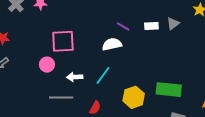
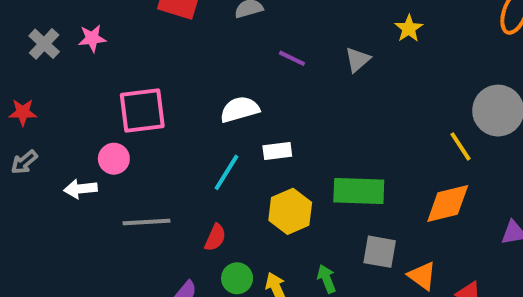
white rectangle: (151, 26) -> (277, 151), moved
purple line: (123, 27) -> (292, 58), moved
white arrow: (75, 77) -> (81, 189), moved

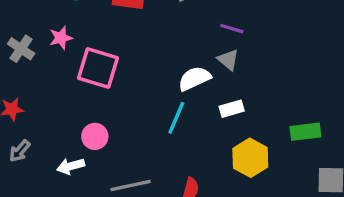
gray triangle: (358, 60) -> (228, 60), moved, turned -30
pink square: (142, 110) -> (98, 68), moved, turned 33
cyan line: (227, 172) -> (176, 118), moved
green rectangle: (359, 191) -> (305, 132), size x0.7

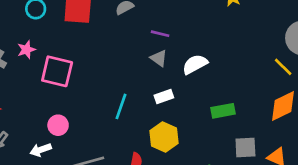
white semicircle: (194, 78) -> (195, 64), moved
yellow hexagon: (250, 158) -> (164, 137), moved

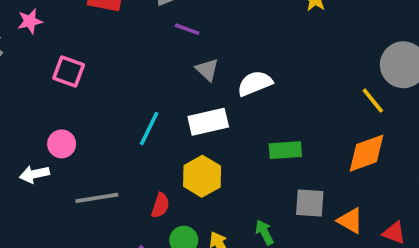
purple line: (160, 34) -> (187, 29), moved
pink star: (26, 50) -> (30, 21), moved
pink square: (57, 71) -> (69, 71), size x0.7
white rectangle: (164, 96) -> (208, 122), size x1.5

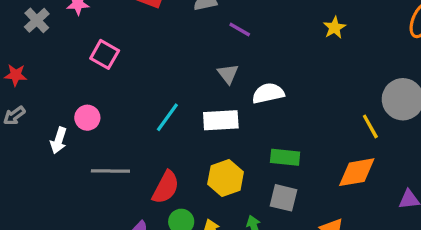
purple line: (187, 29) -> (240, 29), moved
white arrow: (34, 174) -> (59, 140), turned -70
yellow hexagon: (202, 176) -> (226, 178), moved
gray square: (310, 203) -> (284, 198), moved
red semicircle: (160, 205) -> (166, 187), size x1.5

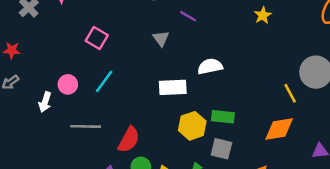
pink square: (105, 54) -> (97, 38), moved
gray triangle: (228, 74) -> (161, 38), moved
cyan line: (167, 117) -> (104, 81), moved
yellow hexagon: (226, 178) -> (192, 126), moved

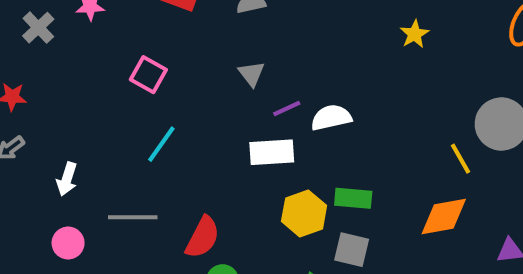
purple line: (188, 16) -> (287, 109), moved, turned -54
pink circle: (68, 84) -> (68, 243), moved

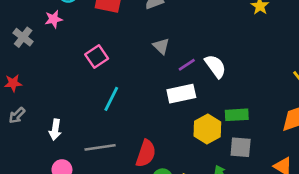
pink square: (148, 75) -> (97, 56), turned 35
white semicircle: (331, 118) -> (215, 66), turned 75

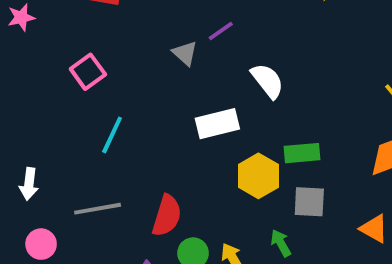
purple line: (187, 65) -> (221, 31), moved

